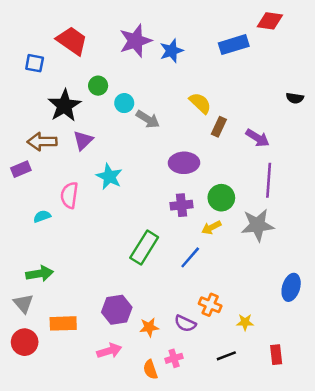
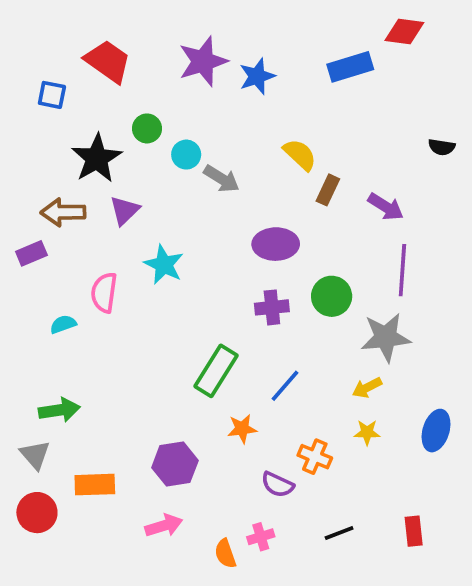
yellow arrow: (211, 228) -> (367, 388), moved
yellow star: (245, 322) -> (367, 432), moved
orange star: (149, 327) -> (242, 429), moved

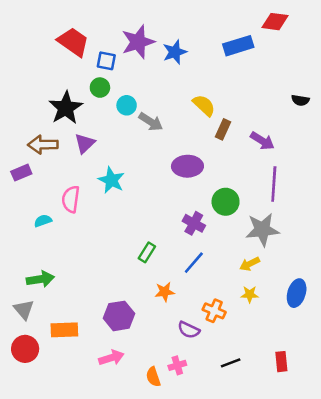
blue square: (52, 95) -> (106, 61), moved
purple cross: (272, 307) -> (194, 223), moved, turned 35
green rectangle: (216, 371) -> (147, 252), size x0.6

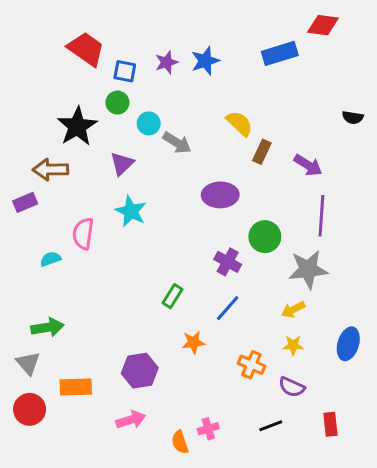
purple star: (138, 42) -> (167, 62), moved, size x0.6
purple triangle: (85, 143) -> (122, 164), moved
purple semicircle: (189, 330) -> (292, 387), moved

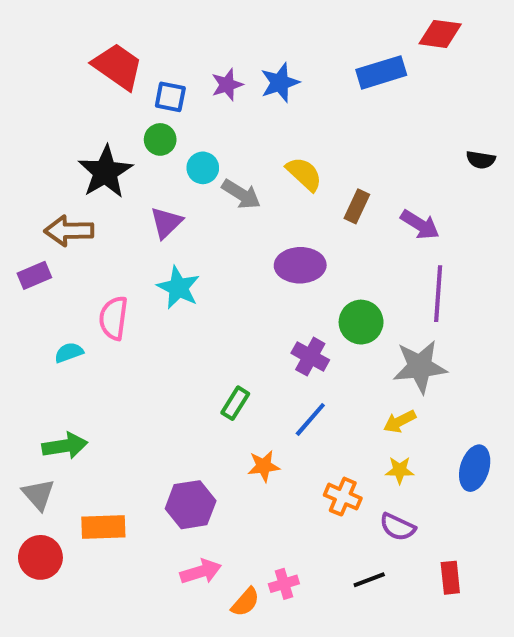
yellow semicircle: (240, 123) -> (304, 174), moved
pink arrow: (131, 420) -> (201, 572), moved
orange semicircle: (180, 442) -> (245, 602), turned -120

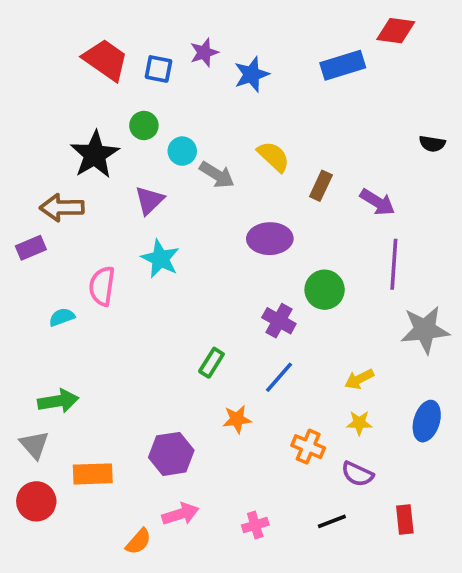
purple star: (227, 85) -> (204, 53), moved
blue square: (170, 97) -> (159, 69), moved
gray star: (420, 367) -> (425, 330), moved
orange semicircle: (245, 602) -> (138, 541), moved

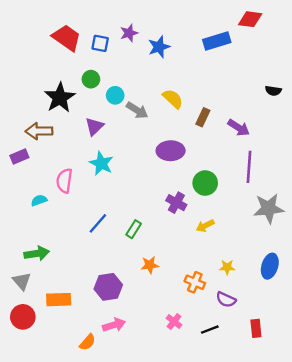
blue line: (279, 377) -> (98, 223), moved
yellow arrow: (359, 379) -> (205, 226), moved
pink cross: (255, 525) -> (174, 321), moved, turned -35

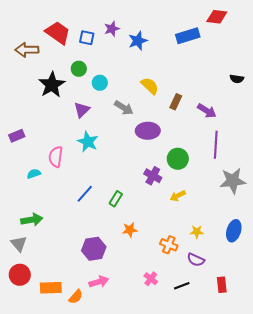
gray arrow: (137, 110) -> (124, 108), moved
brown arrow: (39, 131) -> (27, 50), moved
orange rectangle: (59, 300) -> (51, 288), moved

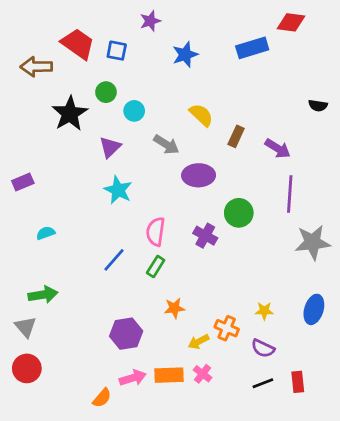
purple star: (112, 29) -> (150, 21), moved
pink semicircle: (56, 157) -> (156, 232), moved
yellow arrow: (178, 196) -> (199, 342), moved
black line: (182, 286) -> (263, 383), moved
orange rectangle: (51, 288) -> (169, 375), moved

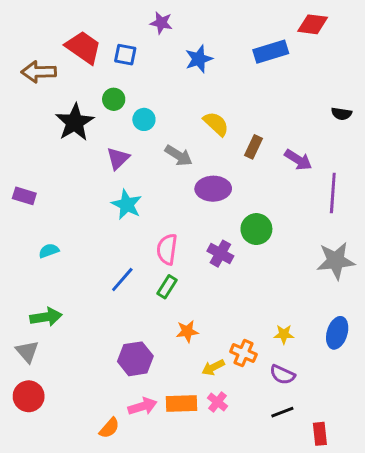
purple star: (150, 21) -> (161, 23), turned 30
purple rectangle: (23, 182) -> (24, 196), turned 40
purple line: (290, 194) -> (333, 193), moved
red rectangle: (298, 382) -> (320, 434), moved

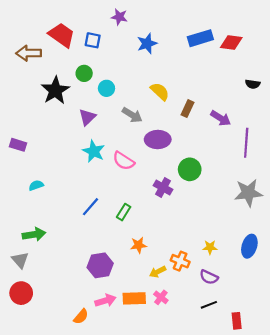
red diamond: (313, 24) -> (231, 42), moved
pink semicircle: (167, 249) -> (124, 161), moved, turned -65

